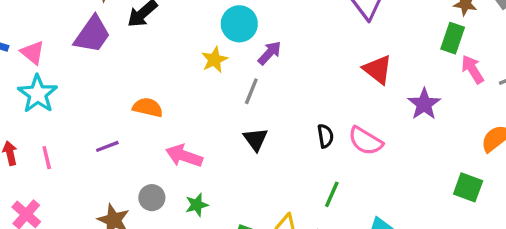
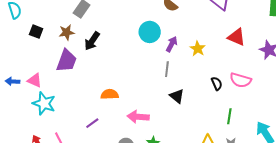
yellow star: (215, 60) -> (198, 49), moved

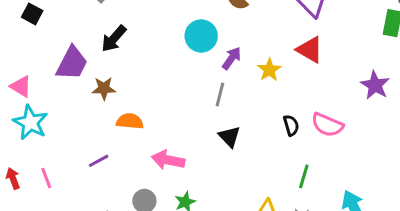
brown star: (67, 32) -> (104, 88), moved
red triangle: (237, 37) -> (310, 50), moved

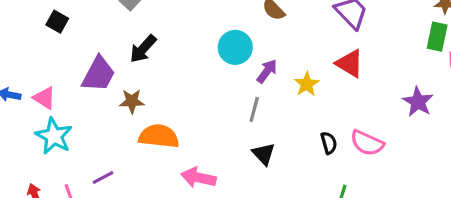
orange semicircle: (130, 121) -> (159, 136), size x1.4
purple line: (99, 161) -> (103, 177), moved

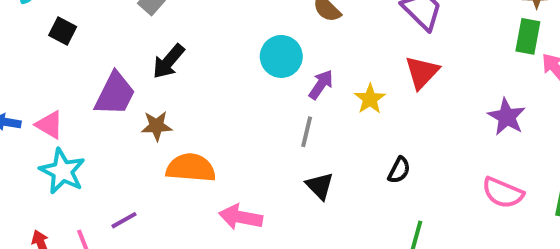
red triangle: (350, 63) -> (422, 72), turned 44
black semicircle: (329, 143) -> (399, 170), turned 45
pink semicircle: (367, 143) -> (503, 193), moved

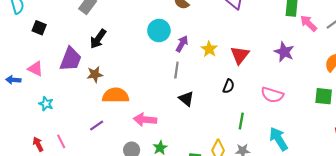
red triangle: (422, 72) -> (240, 55), moved
pink triangle: (49, 125) -> (35, 69), moved
cyan star: (62, 171) -> (46, 104), size x0.6
pink semicircle: (503, 193) -> (272, 95), moved
purple line: (124, 220) -> (97, 125), moved

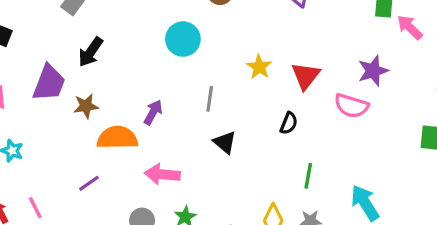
purple arrow: (182, 44) -> (153, 112), moved
purple star: (284, 52) -> (373, 71), turned 30
pink semicircle: (272, 95) -> (351, 106), moved

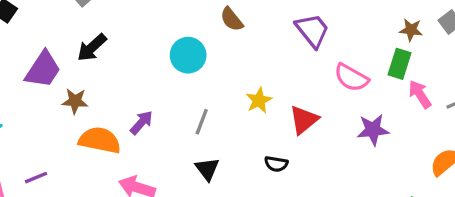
pink semicircle: (351, 106) -> (351, 78), moved
black semicircle: (289, 123) -> (276, 164), turned 65
purple line: (89, 183) -> (36, 178), moved

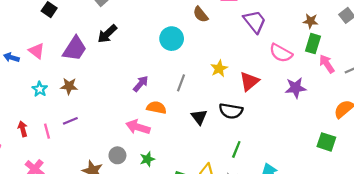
brown star: (411, 30) -> (311, 21), moved
brown star: (75, 101) -> (69, 86), moved
orange semicircle: (100, 140) -> (156, 108), moved, size x0.7
black semicircle: (276, 164) -> (231, 111), size x1.5
black triangle: (207, 169) -> (199, 117), moved

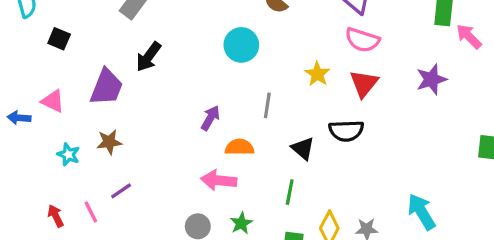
pink semicircle: (281, 53) -> (362, 40), moved
green line: (236, 149) -> (290, 192), moved

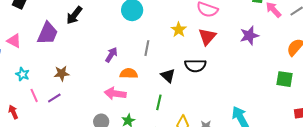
brown star: (109, 142) -> (62, 73), moved
pink line: (91, 212) -> (34, 95), moved

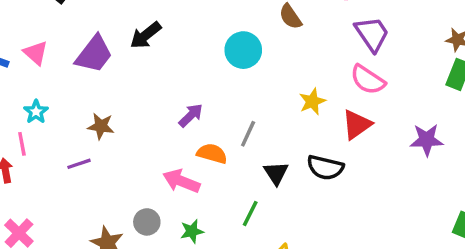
gray line: (147, 48) -> (248, 134), moved
pink line: (34, 95) -> (22, 144), moved

